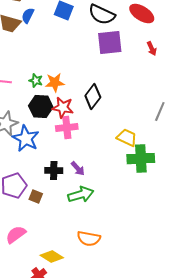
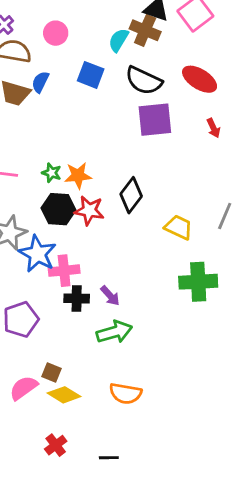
pink cross: (67, 128) -> (64, 271), moved
yellow trapezoid: (127, 138) -> (179, 227), moved
brown square: (36, 197) -> (51, 373), moved
yellow diamond: (52, 257) -> (64, 395), moved

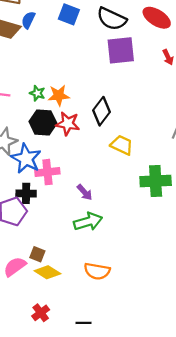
yellow trapezoid: (179, 227) -> (122, 145), moved
black cross: (77, 298) -> (26, 193), moved

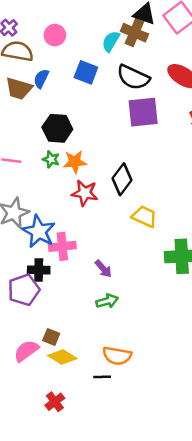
black hexagon: (43, 122) -> (57, 128), moved
green arrow: (88, 222) -> (107, 301), size x0.7
black line: (83, 323) -> (102, 377), moved

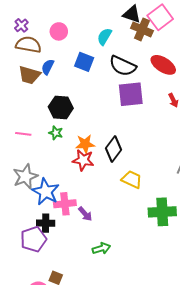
brown cross: (134, 33) -> (142, 29), moved
orange star: (75, 162) -> (85, 144), moved
purple arrow: (103, 269) -> (85, 214), moved

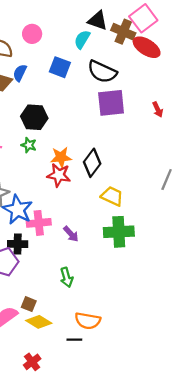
black triangle: (132, 14) -> (98, 21), moved
red ellipse: (163, 65) -> (147, 47), moved
green cross: (162, 212) -> (119, 232), moved
purple arrow: (85, 214) -> (71, 234), moved
green arrow: (101, 248) -> (67, 277), moved, turned 90

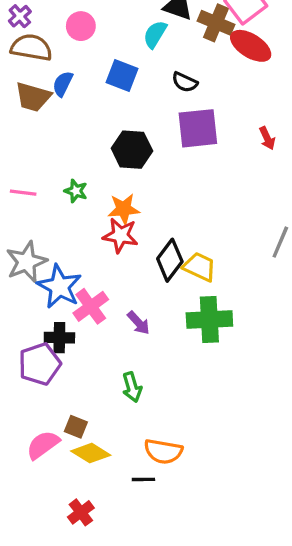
black semicircle: (102, 72) -> (185, 82), size x0.6
black hexagon: (34, 117) -> (132, 150), moved
black diamond: (92, 163) -> (170, 260), moved
pink cross: (39, 223) -> (91, 306), turned -30

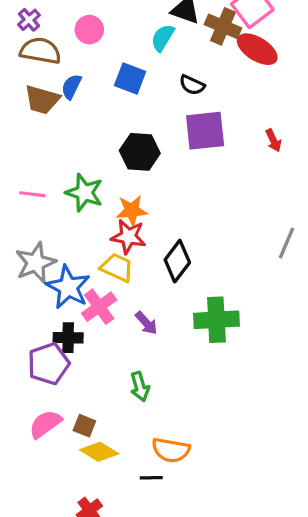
green star: (76, 191) -> (84, 193), size x1.6
yellow trapezoid: (200, 267) -> (117, 268), moved
pink semicircle: (43, 445) -> (45, 424), moved

